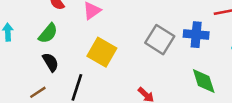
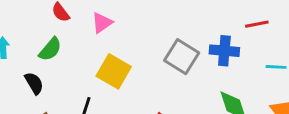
black semicircle: (50, 62) -> (34, 83), moved

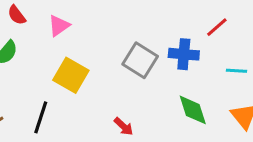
red line: (257, 24) -> (217, 27), turned -30

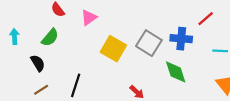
yellow square: (71, 75) -> (113, 49), moved
green diamond: (193, 110) -> (176, 72), moved

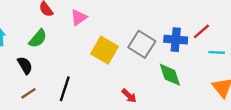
red line: (206, 19) -> (201, 31), moved

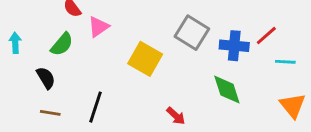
pink triangle: (79, 17) -> (98, 27), moved
gray square: (142, 44) -> (192, 33), moved
brown line: (28, 93) -> (50, 113), turned 42

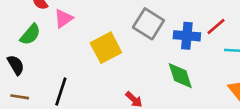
yellow square: (145, 59) -> (106, 48), turned 32

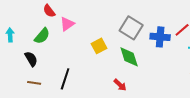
yellow square: (106, 48) -> (99, 46), size x0.7
green diamond: (180, 76) -> (129, 57), moved

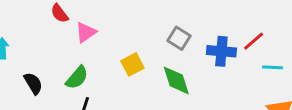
gray square: (131, 28) -> (179, 38), size x0.7
green semicircle: (42, 36) -> (77, 78), moved

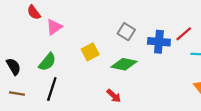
green diamond: (176, 80) -> (124, 64), turned -60

